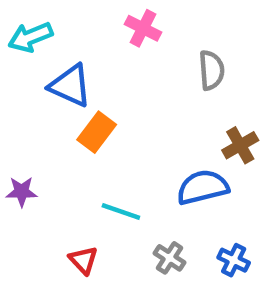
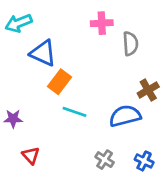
pink cross: (143, 28) -> (102, 23), moved, turned -30
cyan line: (121, 212) -> (75, 112), moved
red triangle: (83, 260) -> (31, 155), moved

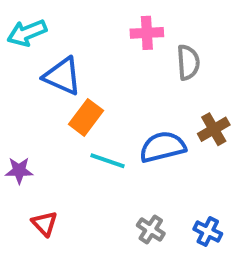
blue semicircle: (125, 116) -> (163, 147), moved

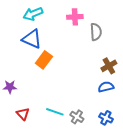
cyan arrow: (27, 33) -> (33, 14), moved
blue semicircle: (163, 147) -> (106, 87), moved, size x0.7
cyan line: (108, 161) -> (55, 112), moved

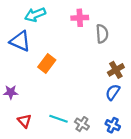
blue triangle: (32, 39) -> (20, 41), moved
blue semicircle: (106, 87) -> (113, 92), turned -42

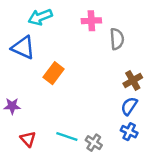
blue cross: (113, 125) -> (129, 132), moved

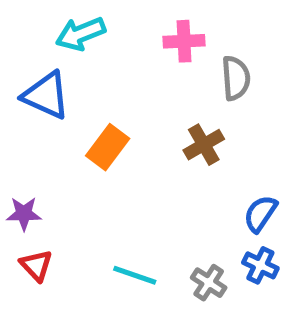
brown cross: (133, 80) -> (204, 145), moved
red triangle: (28, 139) -> (36, 265), moved
gray cross: (94, 143) -> (209, 283), moved

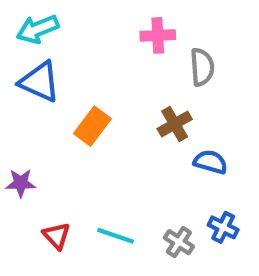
cyan arrow: (81, 34) -> (38, 29), moved
blue semicircle: (260, 214) -> (211, 162), moved, turned 72
red triangle: (36, 265) -> (57, 236), moved

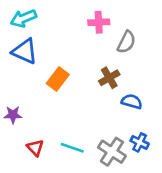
gray semicircle: (202, 67) -> (126, 42), turned 30
gray cross: (179, 242) -> (112, 152), size x1.5

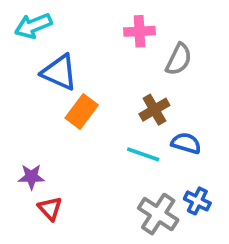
blue triangle: (25, 51) -> (59, 72), moved
purple star: (13, 115) -> (31, 177), moved
cyan line: (72, 148) -> (143, 154), moved

